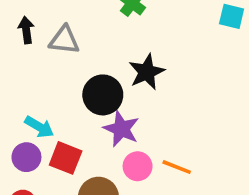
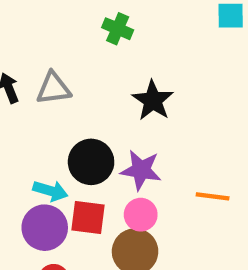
black circle: (103, 95) -> (91, 162), moved
purple circle: (26, 157) -> (45, 228), size x1.4
pink circle: (138, 166) -> (141, 215), moved

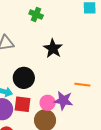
purple star: (141, 170) -> (63, 100), moved
orange line: (213, 196) -> (82, 85), moved

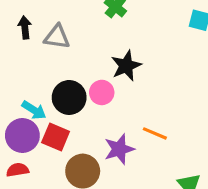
purple star: (63, 100) -> (119, 149), turned 30
pink circle: (48, 103) -> (102, 92), moved

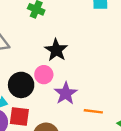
orange line: (155, 133) -> (93, 111), moved
purple star: (119, 149) -> (66, 93), moved

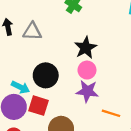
pink circle: (44, 75) -> (87, 70), moved
purple star: (66, 93) -> (87, 91), turned 30

